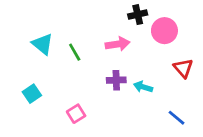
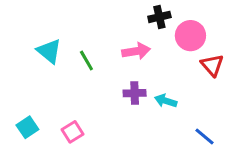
red triangle: (183, 68) -> (212, 65), moved
cyan square: (32, 94) -> (27, 127), moved
pink square: (76, 114) -> (72, 132), moved

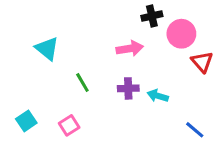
green line: (86, 60) -> (82, 82), moved

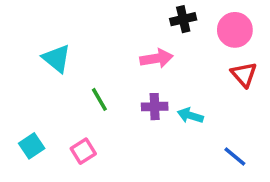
pink circle: (181, 34) -> (235, 30), moved

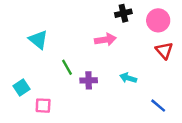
purple cross: (155, 107) -> (89, 80), moved
cyan square: (32, 146) -> (21, 88), moved
pink square: (83, 151) -> (43, 106), moved, turned 35

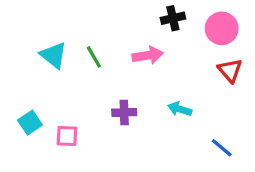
green line: (67, 67) -> (94, 57), moved
pink square: (43, 106) -> (67, 136), moved

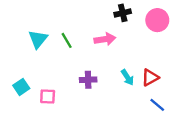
cyan triangle: (54, 55) -> (38, 39), turned 30
red triangle: (230, 70) -> (150, 77), moved, turned 42
cyan arrow: (180, 109) -> (127, 77), turned -140

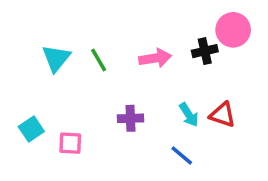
black cross: (123, 13) -> (205, 51), moved
red triangle: (150, 77) -> (223, 115), turned 48
blue line: (157, 105) -> (182, 156), moved

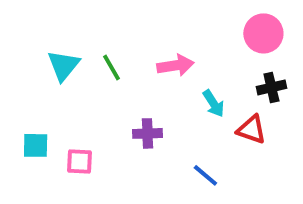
black cross: (205, 51) -> (271, 87), moved
cyan arrow: (189, 115) -> (213, 103), moved
cyan square: (31, 129) -> (36, 145), turned 35

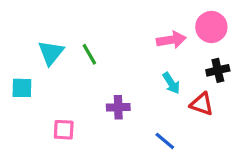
pink arrow: (175, 65) -> (171, 40), moved
cyan square: (36, 145) -> (22, 88), moved

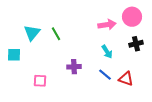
red triangle: (202, 104) -> (126, 79), moved
blue line: (165, 141) -> (105, 75), moved

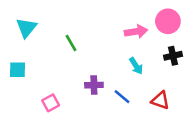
cyan triangle: (32, 33) -> (26, 28), moved
blue line: (105, 75) -> (122, 97), moved
pink square: (40, 81) -> (51, 103), turned -32

